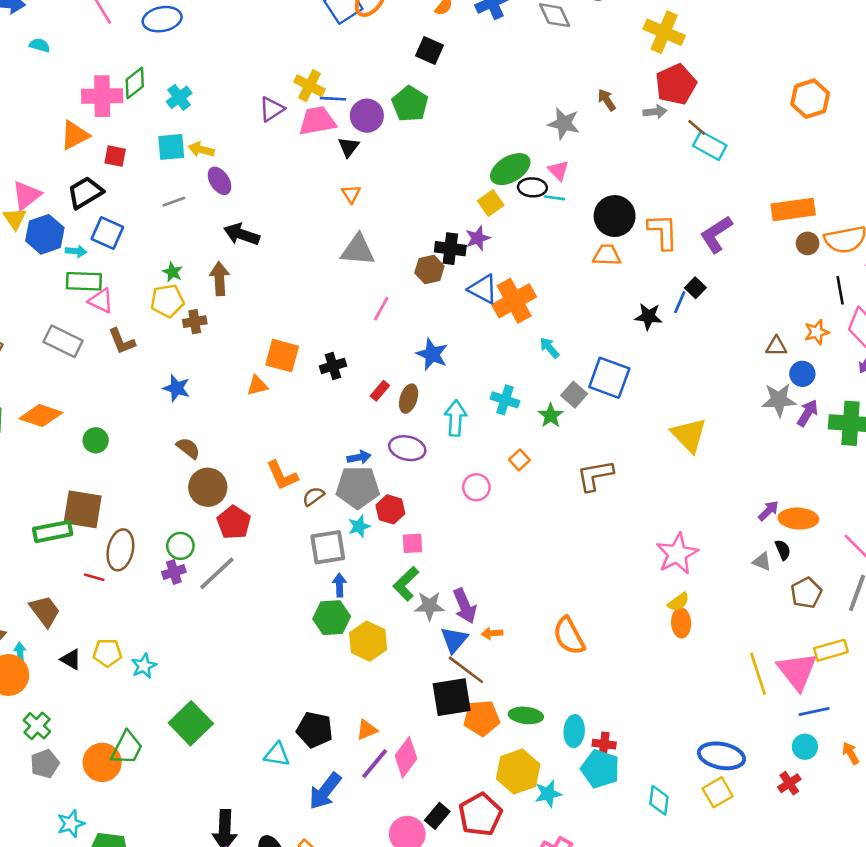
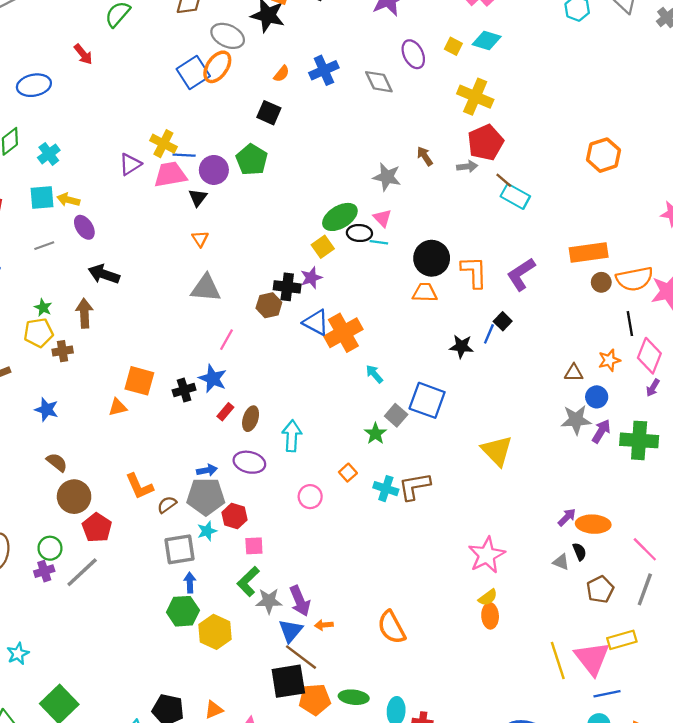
blue star: (432, 354) -> (213, 379), moved
cyan cross: (505, 400) -> (386, 489), moved

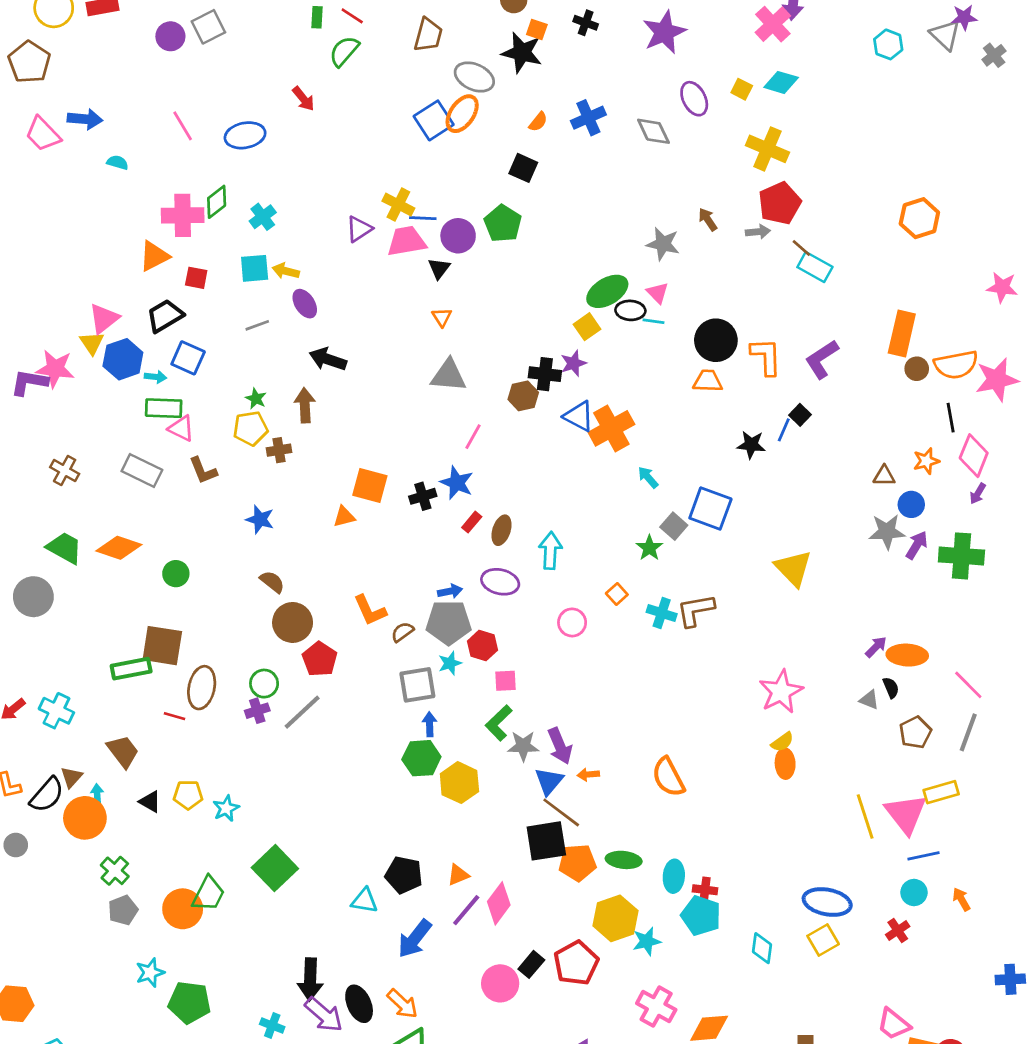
orange rectangle: (589, 252) -> (902, 333), turned -69

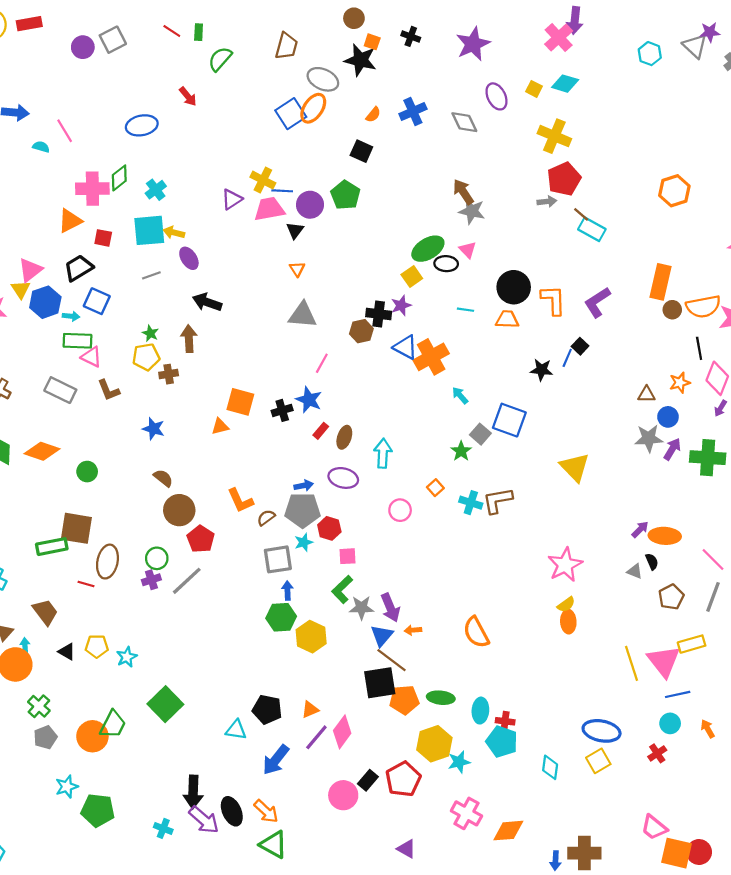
red line: (352, 16) -> (172, 31), moved
pink line: (183, 126) -> (65, 131), moved
brown arrow: (708, 219) -> (463, 192), moved, size x1.4
cyan square: (255, 268) -> (149, 230), size x1.4
cyan line: (653, 321) -> (465, 310), moved

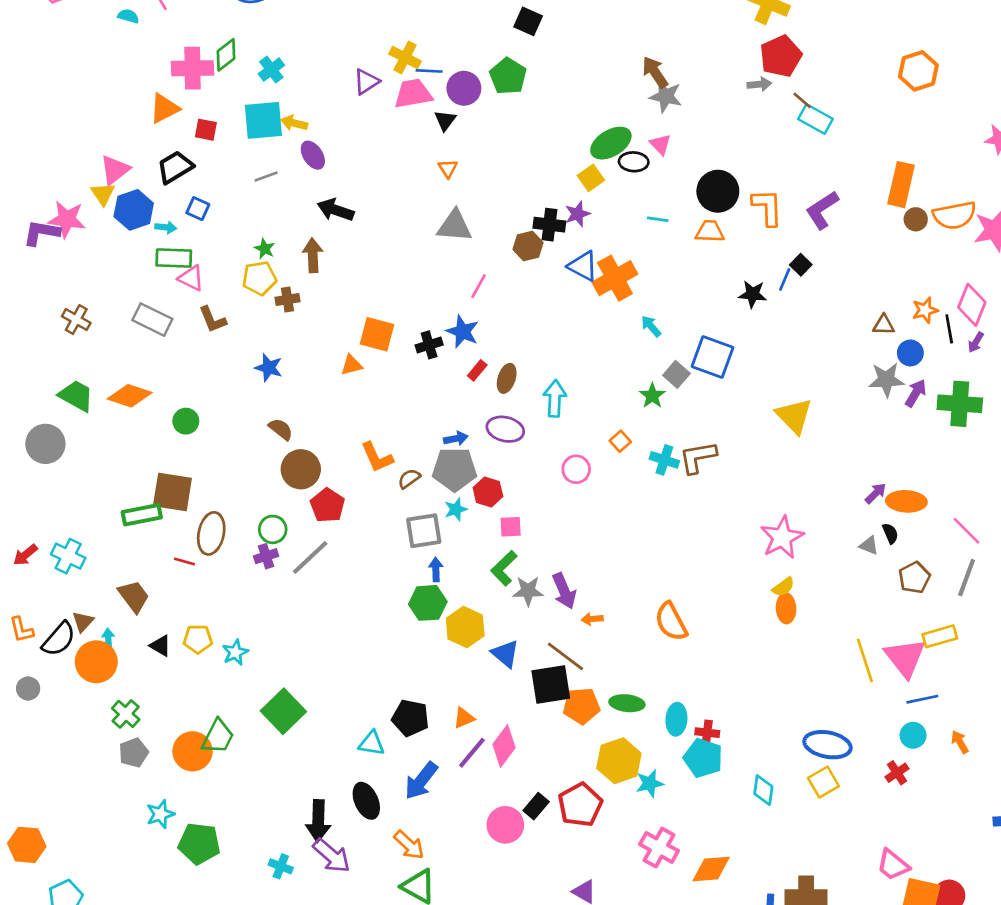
blue square: (97, 301) -> (198, 209), size x0.7
black line: (699, 348) -> (949, 329), moved
blue triangle: (382, 636) -> (505, 654), moved, turned -30
black ellipse: (232, 811) -> (366, 801), moved

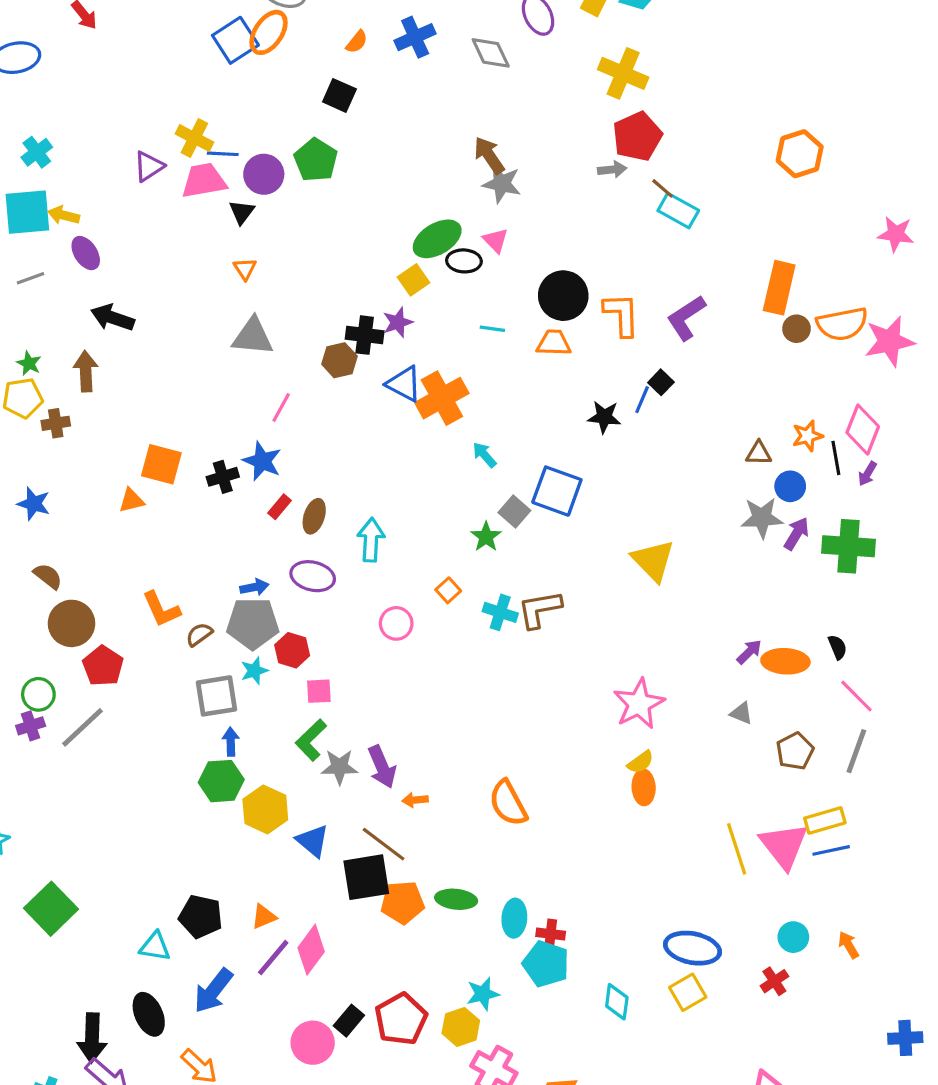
black semicircle: (890, 533) -> (837, 647), moved
blue line: (922, 699) -> (831, 850), moved
yellow hexagon: (619, 761) -> (461, 1027), moved, size x0.7

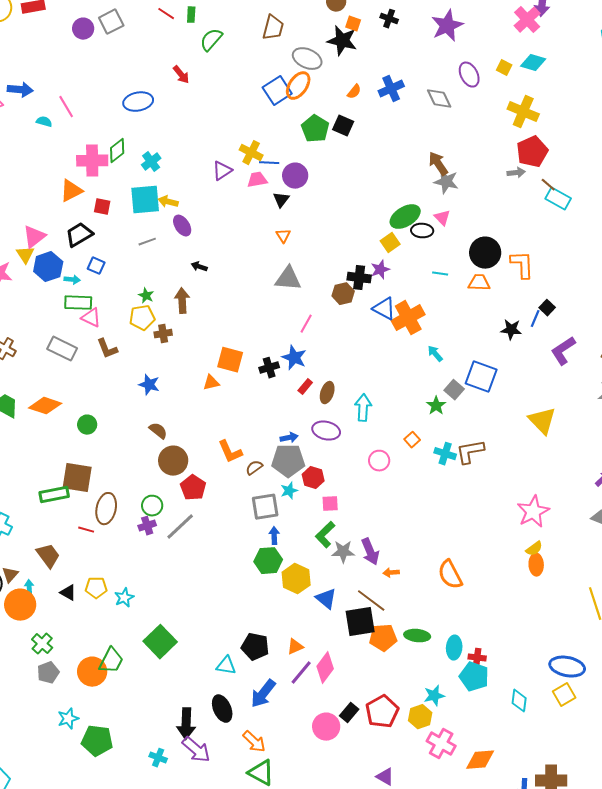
green pentagon: (316, 160) -> (315, 129), moved
pink trapezoid: (204, 181) -> (257, 180), size x0.7
black arrow: (112, 318) -> (199, 267), size x0.6
purple L-shape: (686, 318) -> (563, 351), moved

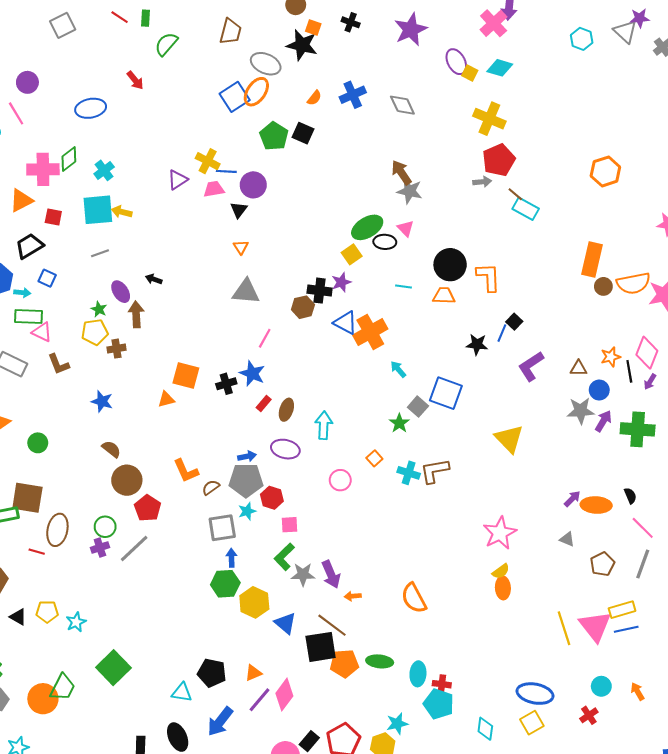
purple circle: (83, 29) -> (27, 82), moved
purple ellipse: (469, 75) -> (456, 62), moved
purple ellipse: (182, 226) -> (121, 292), moved

